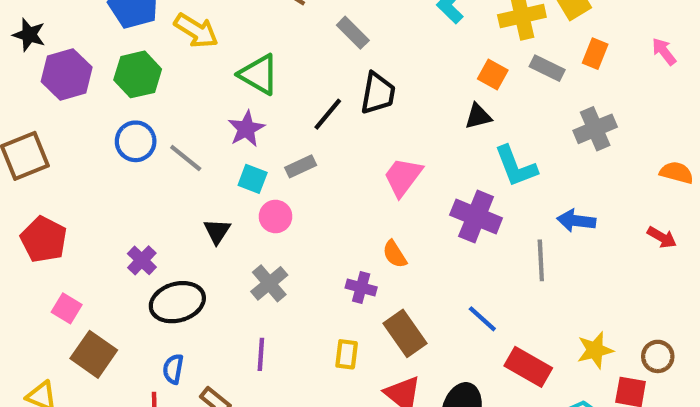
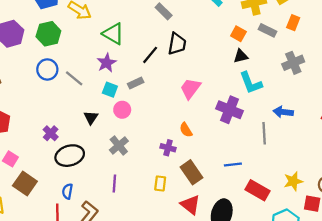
black triangle: (478, 116) -> (241, 56), moved
blue line: (482, 319) -> (233, 165), turned -48

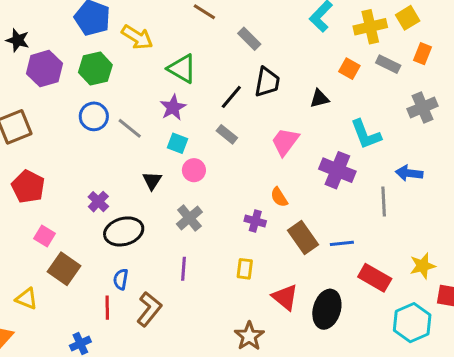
black triangle: (241, 56) -> (319, 98), moved
gray rectangle: (136, 83) -> (227, 134), moved, turned 64
brown rectangle: (191, 172) -> (303, 237), moved

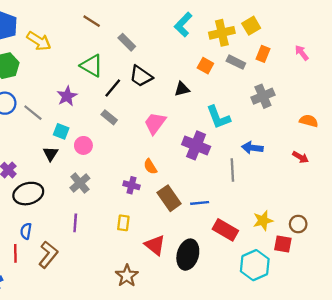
green triangle: (182, 69) -> (92, 66), moved
black trapezoid: (267, 82) -> (141, 76), turned 115
cyan square: (177, 143) -> (61, 131), moved

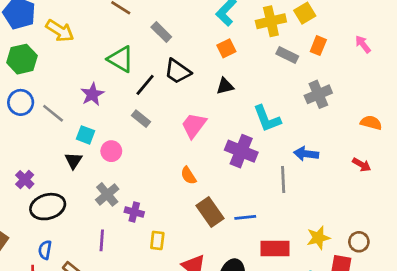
orange square: (205, 66) -> (226, 48), moved, turned 35
purple cross: (132, 185) -> (134, 212), moved
red rectangle: (225, 230) -> (275, 249), turned -30

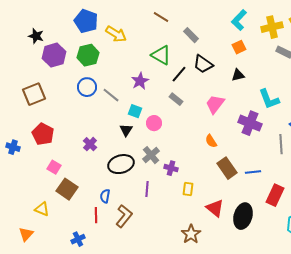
black ellipse: (48, 207) -> (121, 164), moved
red rectangle: (275, 249) -> (275, 195), turned -65

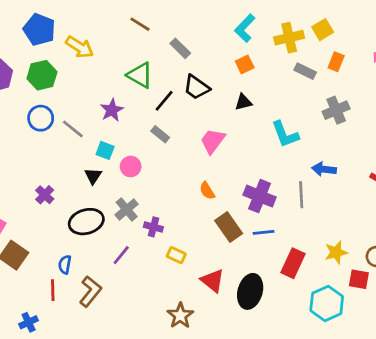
purple cross: (250, 123) -> (260, 196), moved
purple line: (147, 189) -> (121, 255), turned 35
yellow rectangle: (188, 189) -> (176, 255), turned -72

